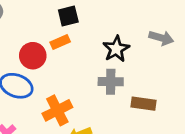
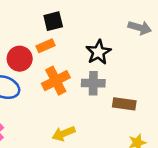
gray arrow: (161, 38) -> (140, 28), moved
orange cross: (57, 110) -> (56, 81), moved

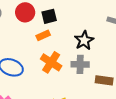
red circle: (20, 59) -> (25, 12), moved
orange cross: (56, 81) -> (51, 62), turned -30

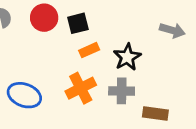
orange rectangle: (43, 35) -> (89, 50), moved
orange cross: (51, 62) -> (81, 88), turned 30

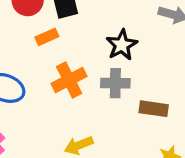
orange rectangle: (89, 50) -> (47, 37), moved

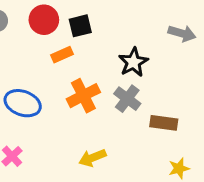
gray cross: (115, 83) -> (127, 99), turned 36

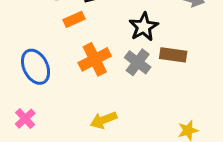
blue ellipse: (23, 103) -> (36, 67), turned 44
brown rectangle: (164, 123) -> (173, 55), moved

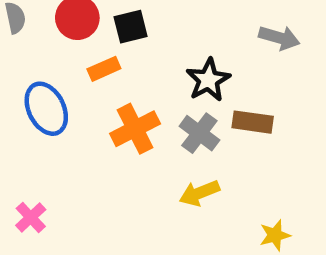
blue ellipse: (36, 67) -> (46, 109), moved
yellow arrow: (104, 120) -> (199, 193), moved

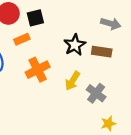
brown rectangle: (253, 122) -> (102, 52), moved
gray cross: (199, 133) -> (96, 93), moved
yellow arrow: (199, 193) -> (72, 81), moved, turned -36

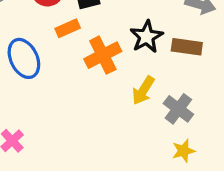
orange cross: (38, 70) -> (103, 55), moved
yellow star: (108, 124) -> (183, 151), moved

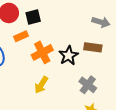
black star: (147, 37) -> (69, 55), moved
yellow arrow: (143, 90) -> (41, 85), moved

